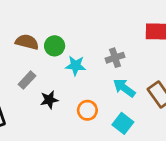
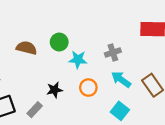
brown semicircle: (27, 42) -> (26, 48), moved
gray rectangle: (27, 80) -> (35, 110), moved
orange circle: (87, 110) -> (88, 88), moved

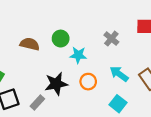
gray cross: (113, 53) -> (111, 39), moved, turned -32
black star: (55, 90) -> (56, 84), size x1.5

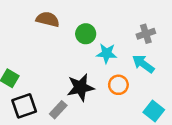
gray cross: (111, 39) -> (146, 34), turned 32
brown semicircle: (30, 44) -> (48, 19), moved
cyan arrow: (119, 74) -> (143, 64), moved

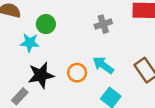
cyan star: (107, 53) -> (30, 43), moved
cyan arrow: (143, 64) -> (103, 65), moved

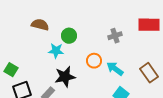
orange circle: (77, 73) -> (94, 61), moved

